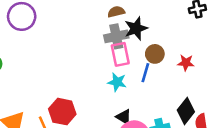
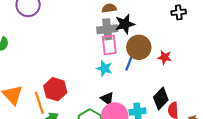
brown circle: (155, 54) -> (139, 47), size x1.5

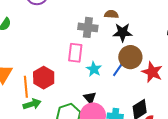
gray cross: (107, 29) -> (88, 27), moved
pink rectangle: (109, 45) -> (75, 53), moved
red star: (165, 57) -> (152, 72), size x1.5

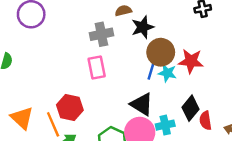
cyan star: (94, 69) -> (167, 73), moved
black triangle: (90, 98) -> (142, 104), moved, size x1.5

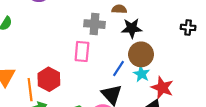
red star: (191, 61) -> (162, 88), moved
blue line: (151, 70) -> (118, 69), moved

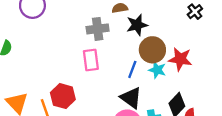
black cross: (188, 27) -> (195, 12), turned -32
red star: (162, 88) -> (180, 59), moved

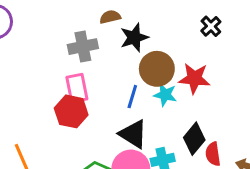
black cross: (195, 12) -> (211, 26), moved
red hexagon: (63, 96) -> (71, 111), moved

